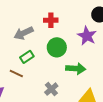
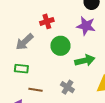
green rectangle: (27, 57) -> (21, 69), moved, turned 56
brown line: (16, 73) -> (36, 90), moved

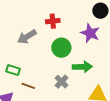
green rectangle: (21, 69) -> (13, 70), moved
gray cross: (67, 87) -> (62, 82), moved

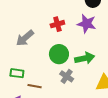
red cross: (53, 21) -> (57, 24), moved
green circle: (61, 48) -> (59, 54), moved

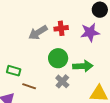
purple star: (87, 24) -> (90, 32), turned -30
gray arrow: (25, 38) -> (38, 33), moved

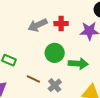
gray cross: (62, 81) -> (55, 85), moved
brown line: (29, 86) -> (33, 79), moved

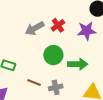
red cross: (61, 24) -> (58, 25), turned -32
gray cross: (55, 85) -> (56, 87), turned 32

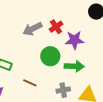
purple star: (87, 31) -> (74, 40), moved
gray cross: (56, 87) -> (63, 90), moved

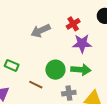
red cross: (56, 27) -> (73, 24), moved
green circle: (50, 56) -> (55, 70), moved

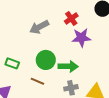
green circle: (55, 70) -> (46, 60), moved
green arrow: (81, 70) -> (68, 66), moved

